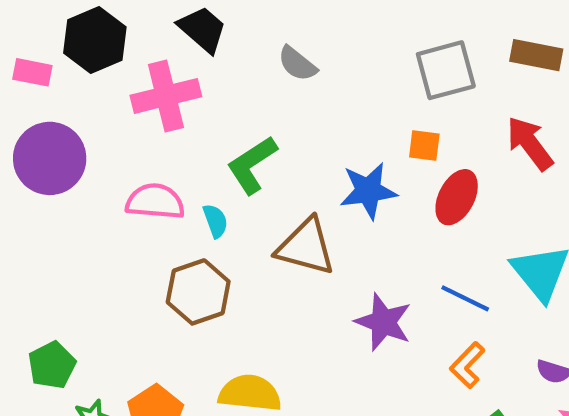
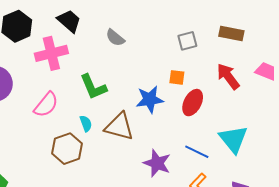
gray square: (446, 70) -> (187, 41), size x0.7
green L-shape: (252, 165) -> (93, 87), turned -80
pink semicircle: (155, 201) -> (46, 105), turned 124
cyan semicircle: (215, 221) -> (86, 123), moved

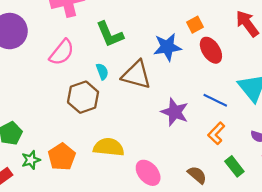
orange square: (177, 77) -> (195, 25), turned -35
red ellipse: (193, 103) -> (211, 50), turned -60

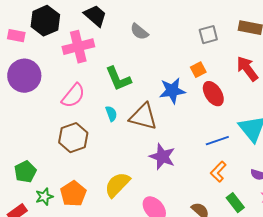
brown hexagon: (83, 97) -> (73, 138), moved
blue line: (215, 100) -> (217, 141), turned -45
purple star: (175, 112) -> (162, 157), moved
yellow semicircle: (109, 147) -> (117, 185), turned -52

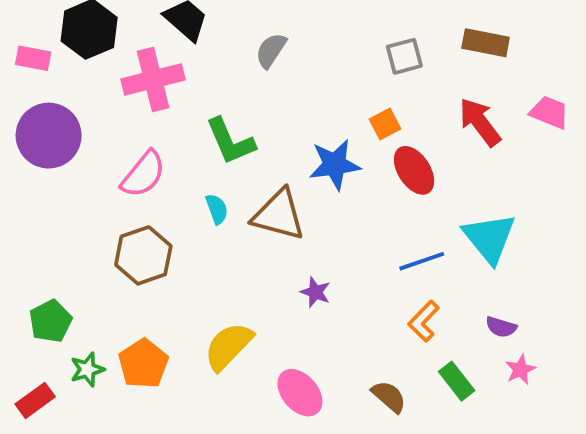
gray semicircle: (139, 32) -> (271, 50), turned 84
purple star: (162, 157) -> (315, 292), size x0.6

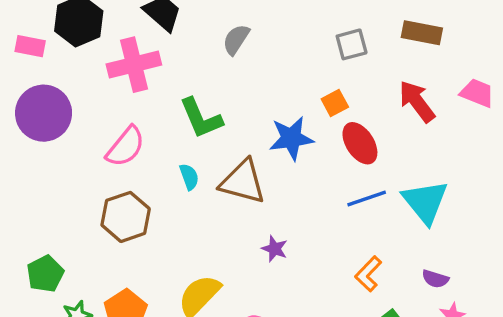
blue line: (422, 261) -> (367, 198), moved

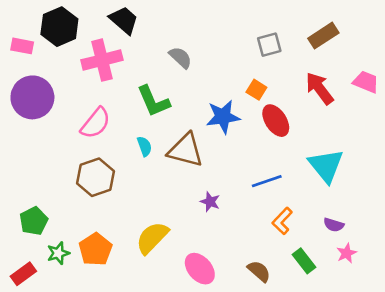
brown rectangle: (422, 33) -> (323, 36), turned -44
gray semicircle: (236, 39) -> (180, 57), moved, turned 100
orange square: (335, 103) -> (256, 90), turned -30
blue line: (367, 198) -> (267, 181), moved

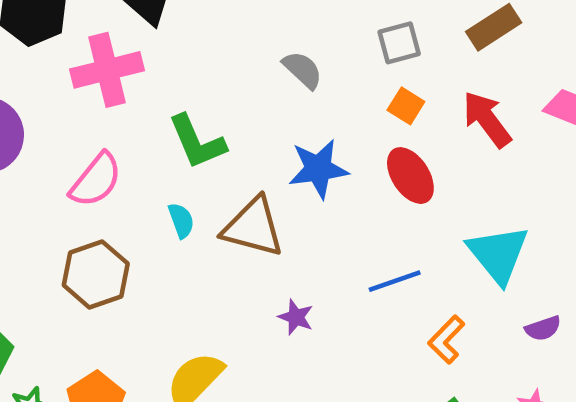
gray semicircle: (180, 57) -> (303, 70), moved
orange square: (256, 90) -> (406, 106), moved
orange L-shape: (282, 221) -> (446, 340), moved
purple semicircle: (334, 225) -> (543, 328), moved, turned -36

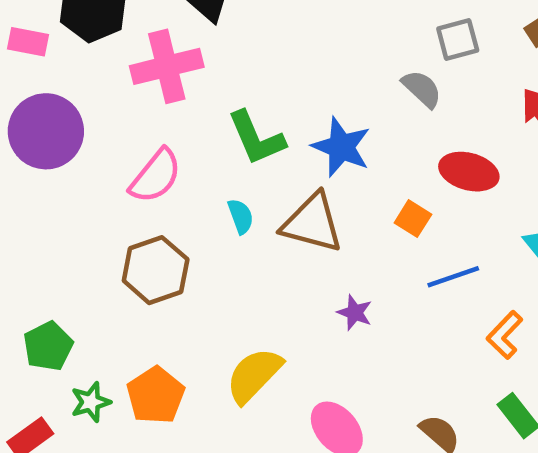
gray semicircle: (303, 70) -> (422, 89), moved
orange square: (406, 106) -> (413, 219), moved
blue star: (318, 169) -> (341, 147), moved, turned 30
red ellipse: (410, 176) -> (469, 172), turned -42

